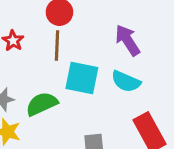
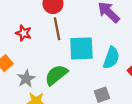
cyan semicircle: (126, 81) -> (111, 58), moved, turned -80

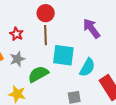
gray star: (26, 79) -> (17, 59), moved

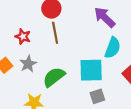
cyan square: (63, 55) -> (91, 70), moved
cyan semicircle: (87, 67) -> (113, 48), moved

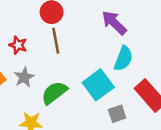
cyan square: (91, 70) -> (98, 85), turned -35
gray square: (97, 96) -> (117, 114), moved

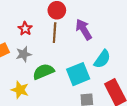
purple arrow: (114, 23) -> (84, 29), moved

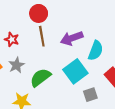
purple arrow: (84, 29) -> (72, 38), moved, turned -65

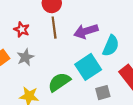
green semicircle: (40, 78) -> (59, 82), moved

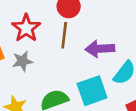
red star: (22, 29) -> (26, 28), size x1.5

